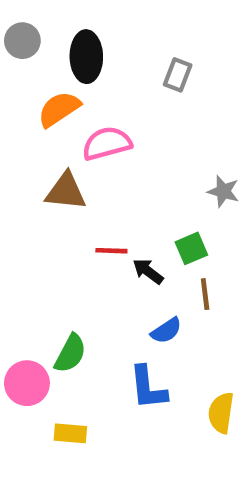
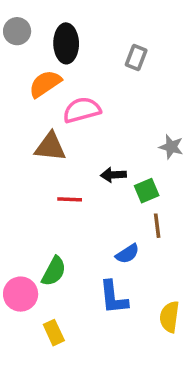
red line: (111, 251) -> (70, 199), moved
black arrow: (148, 271) -> (113, 175), moved, turned -40
yellow rectangle: (70, 433) -> (54, 333), turned 60

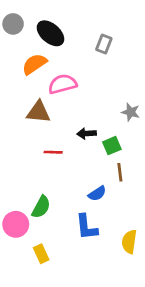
black ellipse: (66, 43) -> (50, 33), turned -48

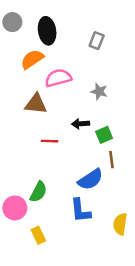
black ellipse: (50, 33) -> (47, 31), turned 40
gray star: (131, 112) -> (99, 91), moved
blue semicircle: (97, 194) -> (90, 179), size x1.5

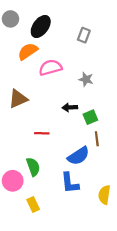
black ellipse: (47, 31) -> (41, 26), turned 45
brown triangle: (36, 104) -> (18, 99), moved, turned -30
red line: (50, 141) -> (42, 133), moved
green semicircle: (38, 192) -> (33, 167), turned -48

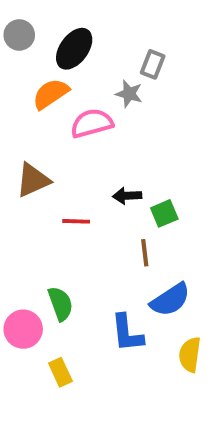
gray star: (86, 79) -> (129, 94), moved
red line: (42, 133) -> (76, 221), moved
brown line: (97, 139) -> (145, 253), moved
blue semicircle: (78, 156) -> (170, 300), moved

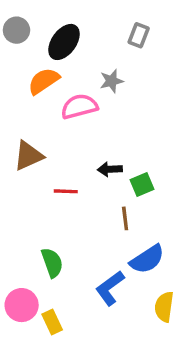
gray rectangle: (153, 64) -> (139, 35), moved
gray star: (129, 94) -> (112, 81), turned -30
pink circle: (23, 329) -> (22, 305), moved
blue L-shape: (127, 333) -> (110, 288), turned 60

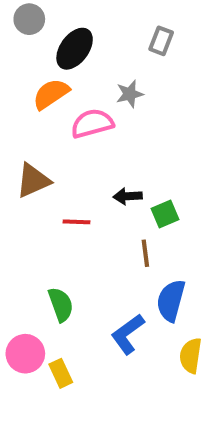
gray circle: (16, 30) -> (29, 19), moved
blue semicircle: (147, 259) -> (171, 301), turned 138

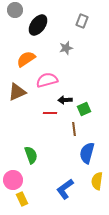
orange semicircle: (51, 94) -> (26, 59), moved
pink semicircle: (92, 123) -> (47, 80), moved
red line: (76, 222) -> (50, 113), moved
blue L-shape: (128, 334) -> (65, 189), moved
yellow rectangle: (61, 373) -> (22, 199), moved

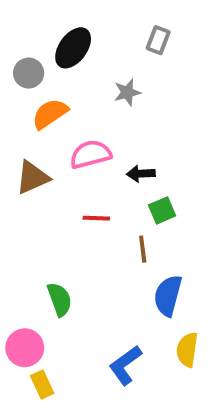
gray circle: (15, 10) -> (29, 73), moved
black arrow: (65, 100) -> (141, 174), moved

